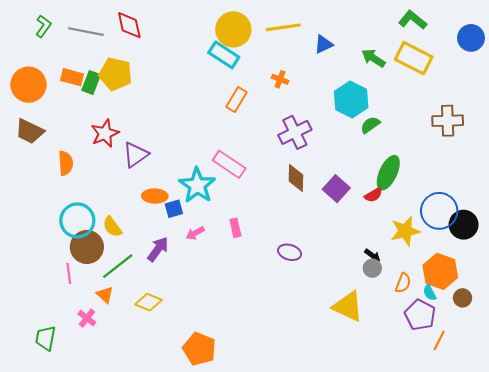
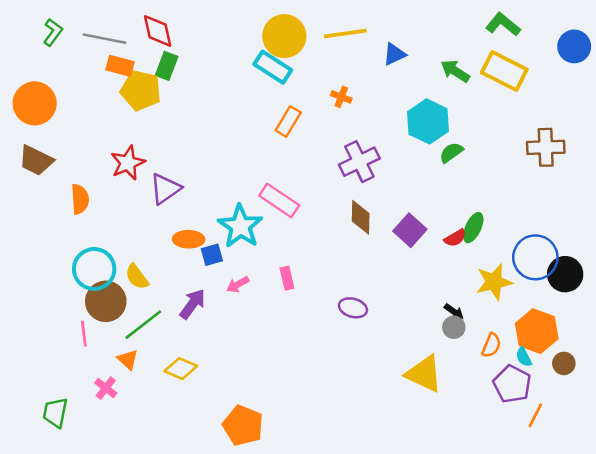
orange rectangle: (72, 77) -> (120, 66), moved
green rectangle: (91, 82) -> (167, 66), moved
green ellipse: (388, 173) -> (473, 228), moved, size x0.7

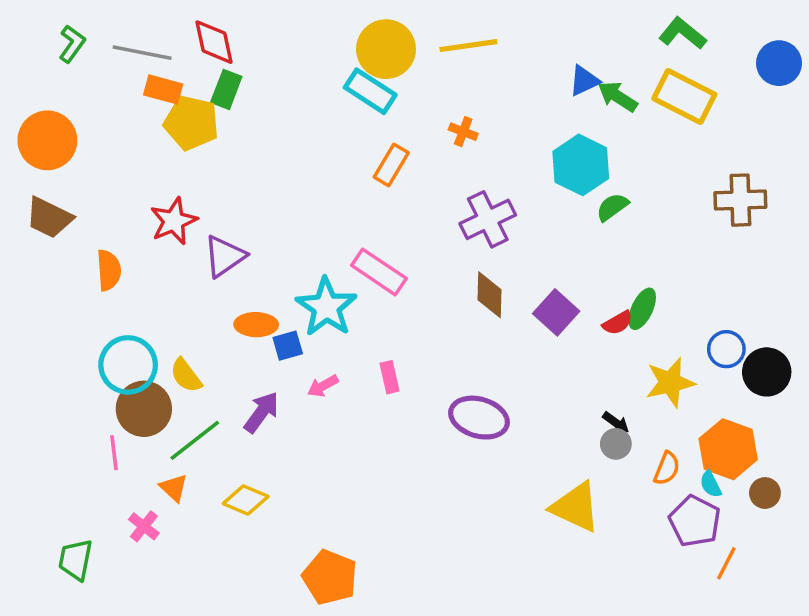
blue triangle: (394, 54) -> (584, 81), moved
blue circle: (535, 257) -> (726, 349), size x0.6
purple ellipse: (353, 308) -> (479, 418), size x1.5

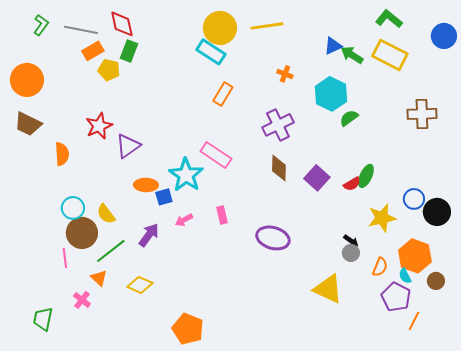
orange rectangle: (163, 89) -> (93, 51), turned -45
yellow pentagon: (191, 123) -> (109, 70), size x0.7
orange cross: (463, 132) -> (285, 74), moved
cyan circle: (128, 365) -> (73, 208), size x0.7

